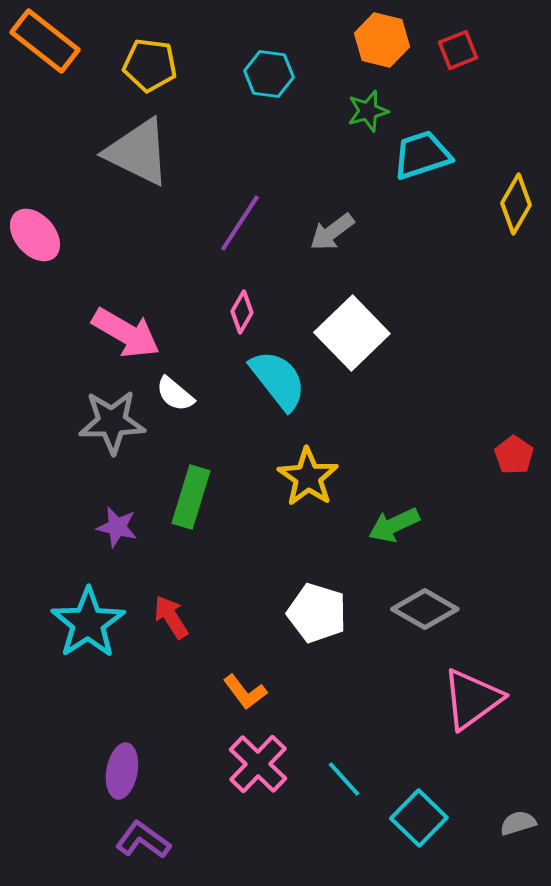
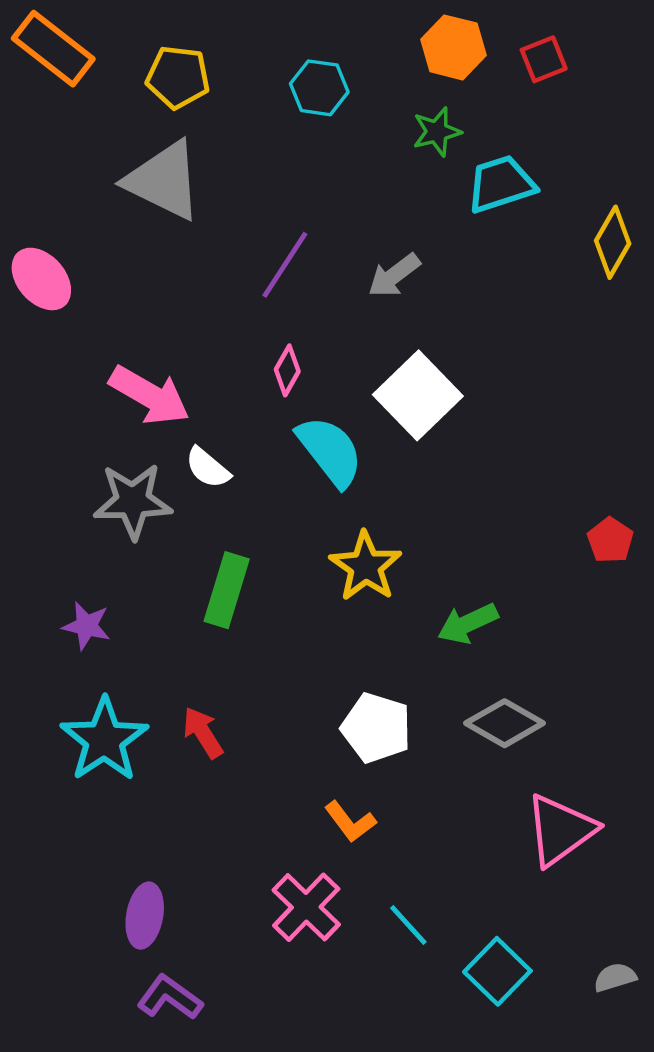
purple star: (117, 527) -> (86, 626), moved
orange L-shape: (245, 692) -> (350, 822), moved

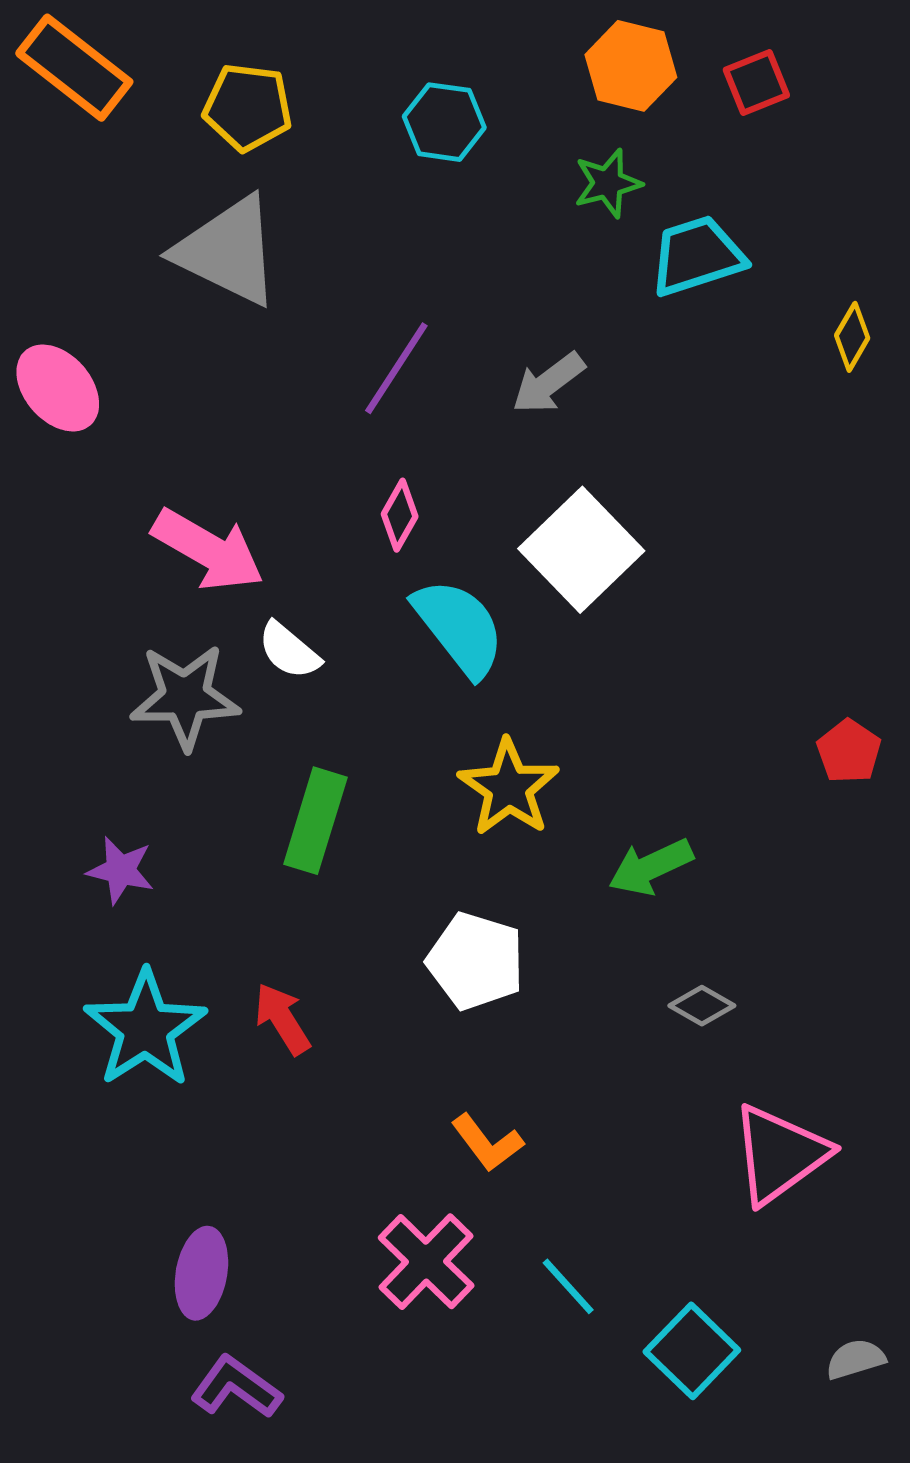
yellow diamond: (613, 242) -> (852, 337), size x0.7
gray diamond: (505, 723) -> (702, 1006), size x0.6
white pentagon: (376, 728) -> (476, 961), moved

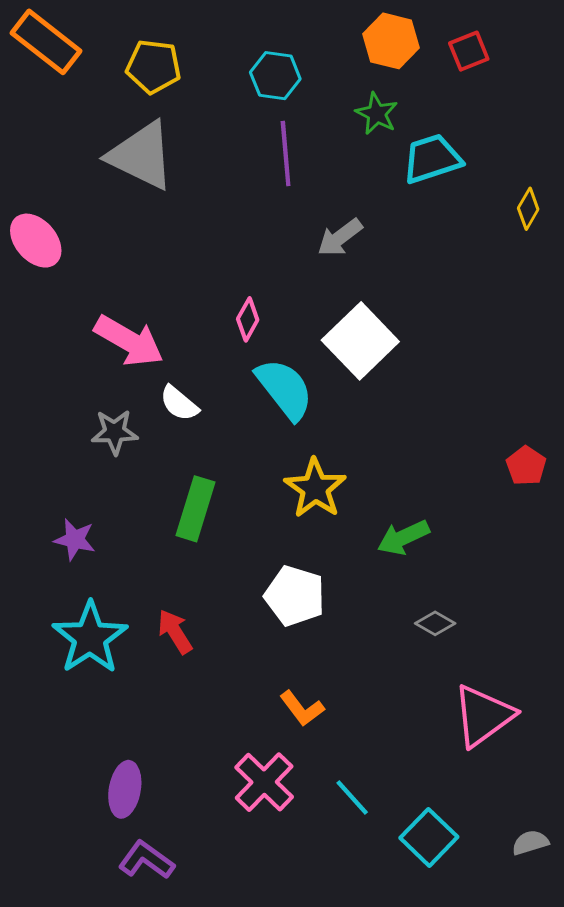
green star: (608, 183) -> (377, 114), turned -30
purple line: (396, 368) -> (286, 154), moved, turned -38
gray star: (185, 697) -> (115, 432), size x0.7

